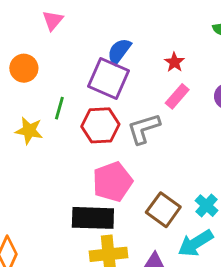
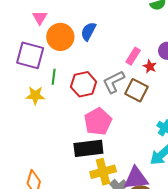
red star: (174, 62) -> (150, 66), moved
orange circle: (24, 68) -> (60, 37), moved, size x1.4
purple square: (109, 79) -> (30, 55), moved
brown square: (163, 210) -> (136, 90), moved

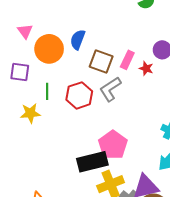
purple square: (30, 55) -> (20, 72), size x0.7
brown square: (136, 90) -> (101, 61), moved
pink pentagon: (98, 122) -> (113, 145), moved

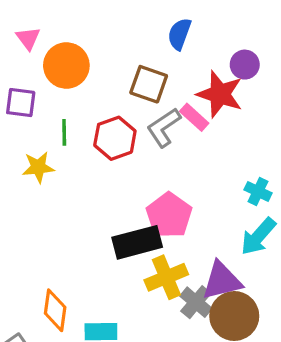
blue semicircle: (78, 40) -> (179, 34), moved
pink rectangle: (127, 60) -> (194, 117), moved, turned -72
red star: (146, 68) -> (220, 94), size x2.0

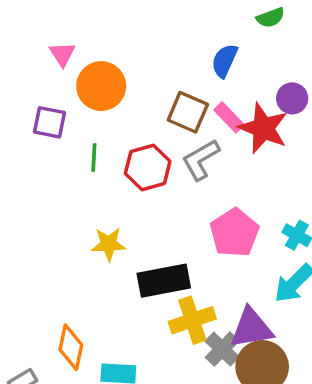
pink rectangle: (194, 117) -> (229, 117), moved
yellow star: (38, 167) -> (109, 244), moved
pink pentagon: (169, 215) -> (234, 233), moved

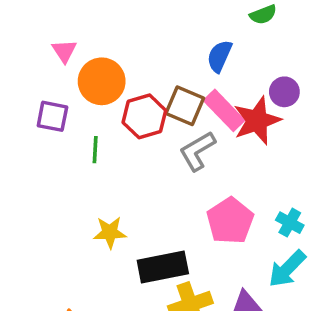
pink rectangle: (229, 117) -> (224, 110), size x1.4
red star: (263, 128) -> (257, 121), turned 30
red hexagon: (148, 167) -> (144, 116), moved

